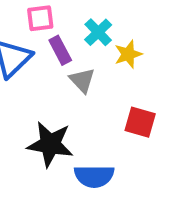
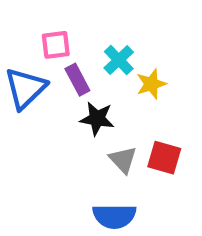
gray triangle: (82, 80) -> (123, 160), moved
black star: (50, 144) -> (97, 119), moved, size x0.7

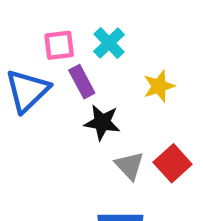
cyan cross: (119, 60) -> (109, 43), moved
red square: (164, 158) -> (173, 163), turned 32

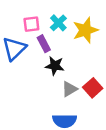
yellow star: (159, 86) -> (85, 30), moved, size x1.5
gray triangle: (129, 166) -> (69, 89), turned 42

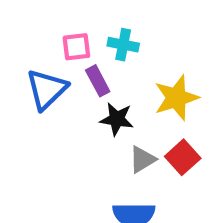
cyan cross: (58, 23) -> (123, 45), turned -35
yellow star: (85, 30) -> (176, 98), moved

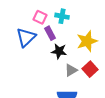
pink square: (76, 47) -> (40, 17), turned 32

